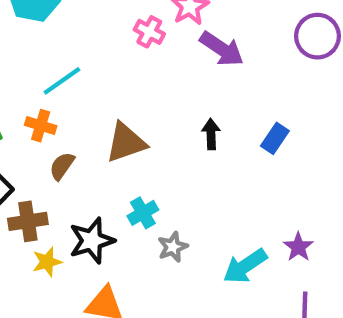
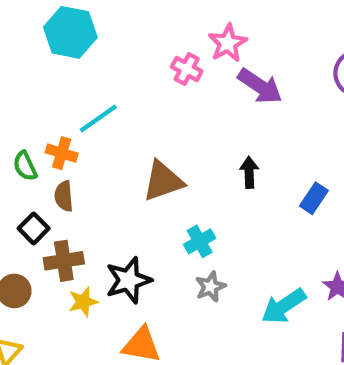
orange cross: (41, 126) -> (62, 153), moved
blue rectangle: (275, 138) -> (314, 198), moved
brown semicircle: (62, 166) -> (64, 196), moved, turned -40
cyan cross: (143, 213) -> (200, 241), moved

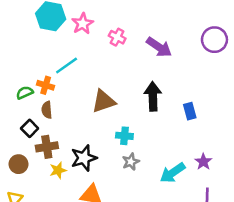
pink star: (228, 43) -> (83, 24), moved
green semicircle: (25, 166) -> (25, 93), turned 91
black arrow: (249, 172) -> (153, 96), size x1.6
blue rectangle: (314, 198) -> (190, 111), turned -49
cyan cross: (200, 241) -> (124, 136), turned 35

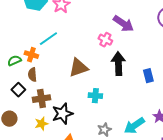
pink cross: (117, 37) -> (105, 40), moved
brown cross: (47, 147) -> (41, 99), moved
gray star: (131, 162) -> (104, 130), moved

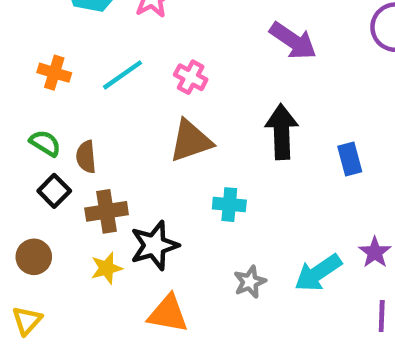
pink cross: (105, 40) -> (191, 77), moved
orange cross: (31, 55) -> (54, 73), moved
green semicircle: (14, 61) -> (45, 143), moved, turned 56

